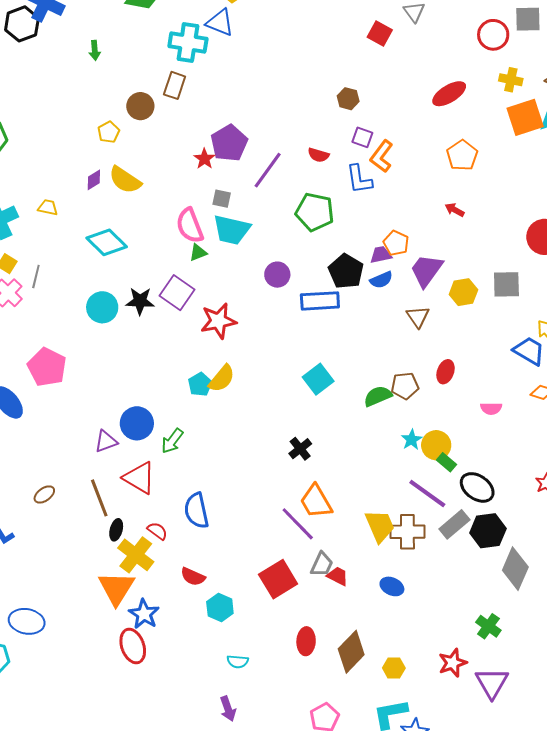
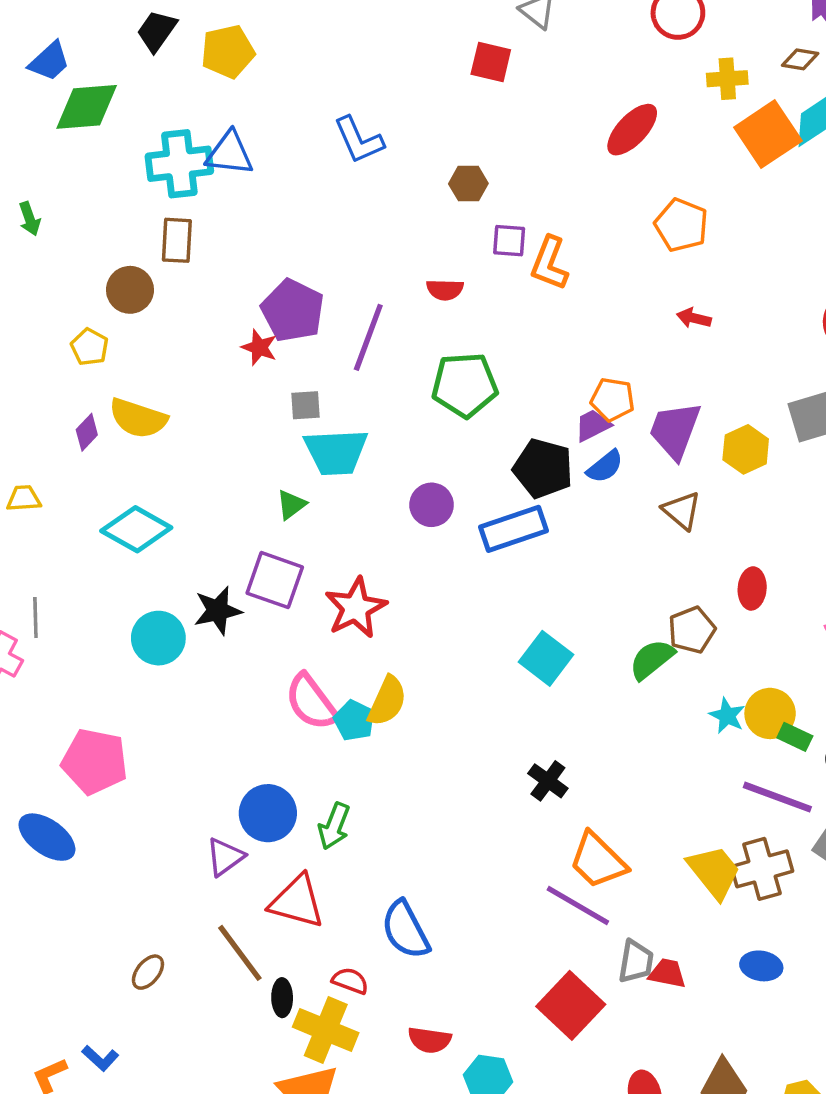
blue triangle: (220, 23) -> (230, 153), moved
blue L-shape: (359, 179) -> (359, 140), moved
pink semicircle: (190, 226) -> (311, 702), moved

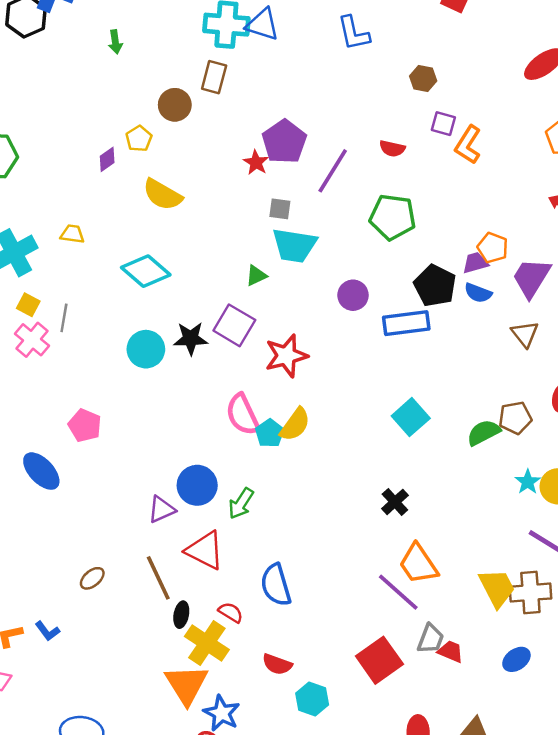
purple diamond: (87, 432) -> (107, 159), moved
blue semicircle: (605, 467) -> (478, 293), turned 48
pink pentagon: (95, 761) -> (85, 425), size x0.7
blue ellipse: (761, 966) -> (516, 659), turned -56

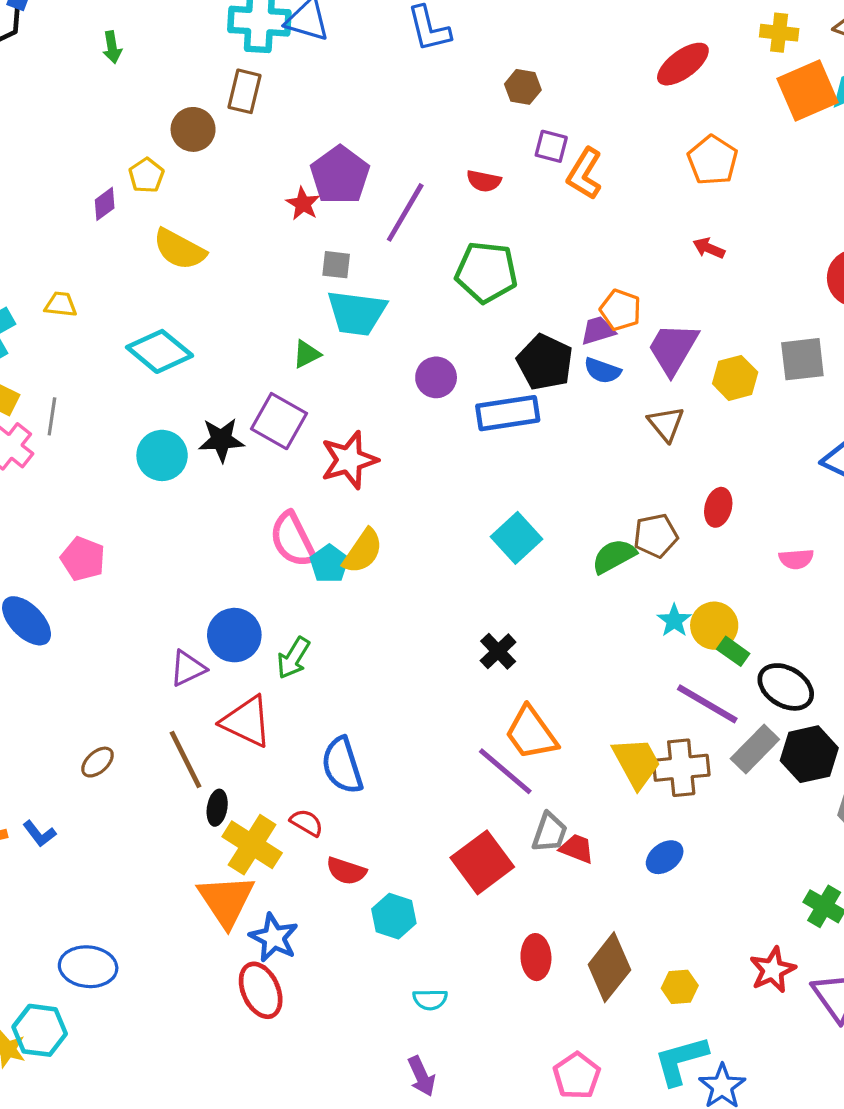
red semicircle: (231, 612) -> (307, 823), moved

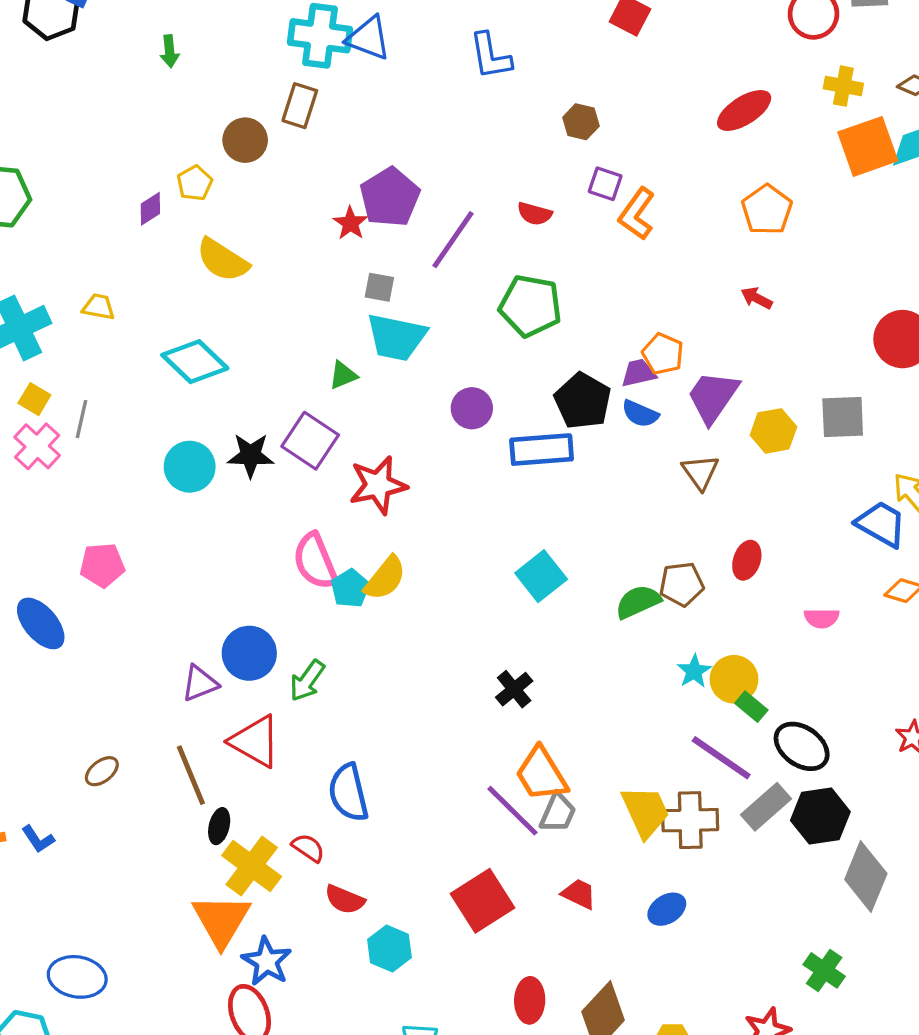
pink pentagon: (83, 559) -> (102, 565), turned -30
gray trapezoid: (550, 832) -> (558, 813), moved

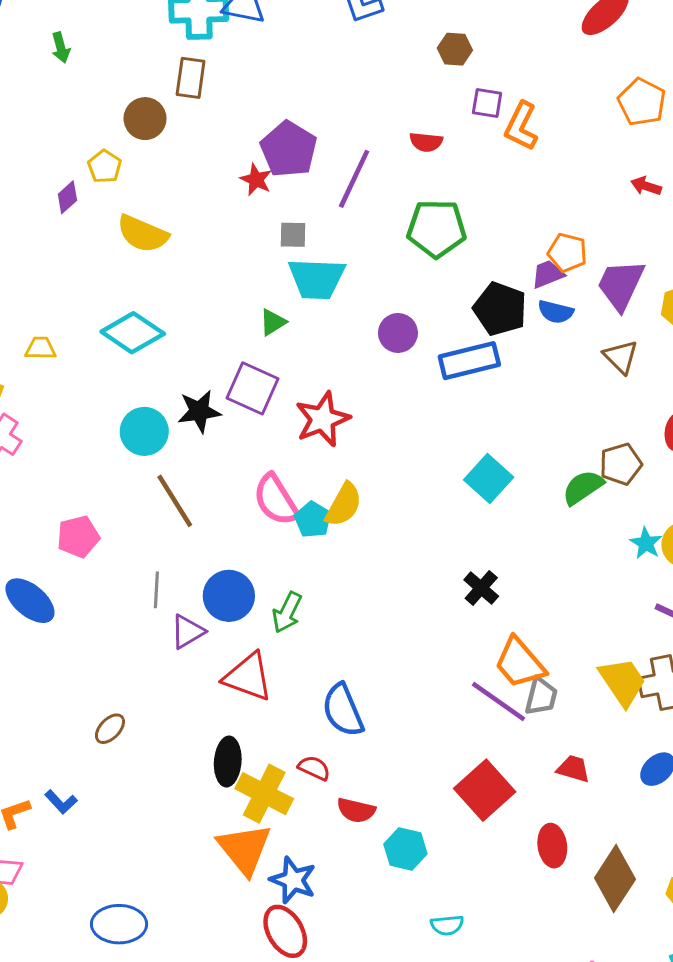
yellow trapezoid: (99, 307) -> (41, 348), moved
gray line: (82, 419) -> (156, 590), moved
brown line: (191, 775) -> (175, 501), moved
black ellipse: (219, 826) -> (228, 762), size x1.4
red ellipse: (530, 1000) -> (552, 846), moved

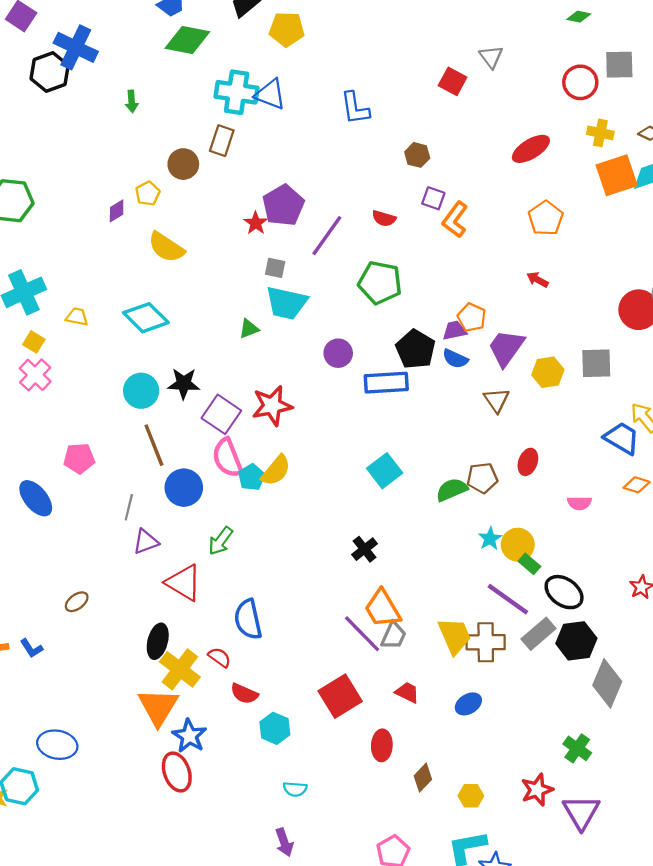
purple square: (252, 388) -> (221, 414), moved
blue circle: (229, 596) -> (184, 488), moved
brown diamond: (615, 879) -> (423, 778), size x0.6

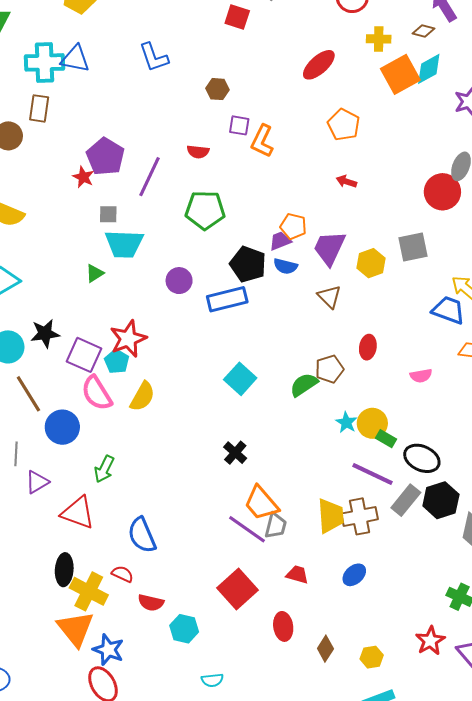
cyan pentagon: (252, 477) -> (117, 361), moved
yellow trapezoid: (455, 636) -> (331, 516), turned 30

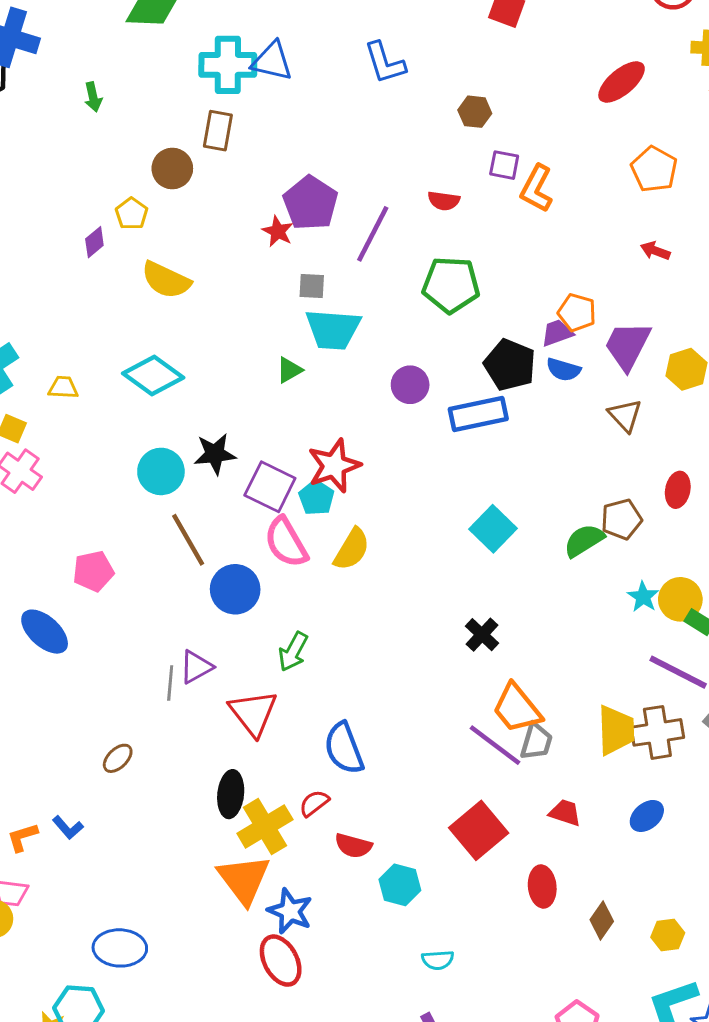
gray line: (16, 454) -> (170, 683), moved
red triangle: (78, 513) -> (253, 713), turned 30
red semicircle: (123, 574) -> (314, 803), turned -65
yellow cross: (89, 591) -> (265, 826), turned 30

